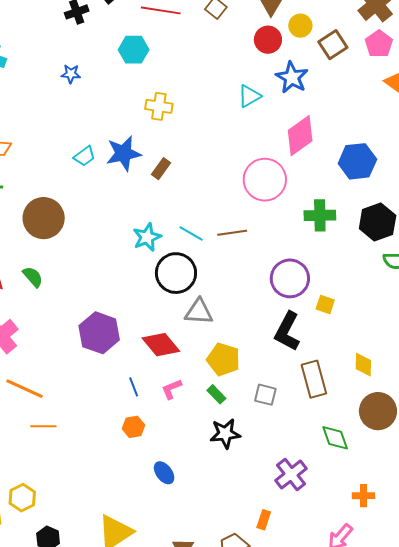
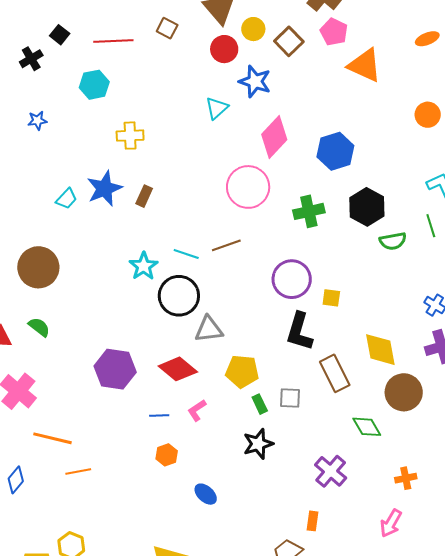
yellow diamond: (363, 365) -> (380, 350), size x1.5
blue line: (134, 387) -> (159, 416), turned -60
green rectangle: (216, 394) -> (260, 404), moved, turned 30

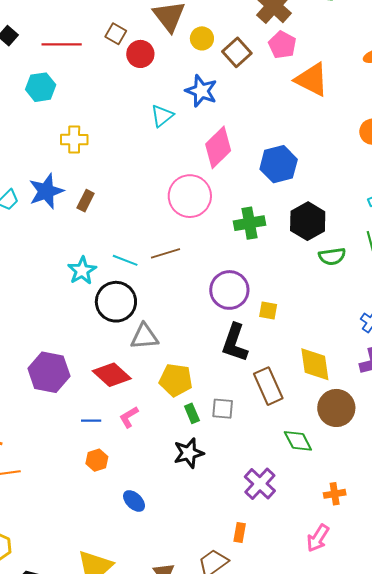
red circle: (224, 49) -> (140, 54), moved

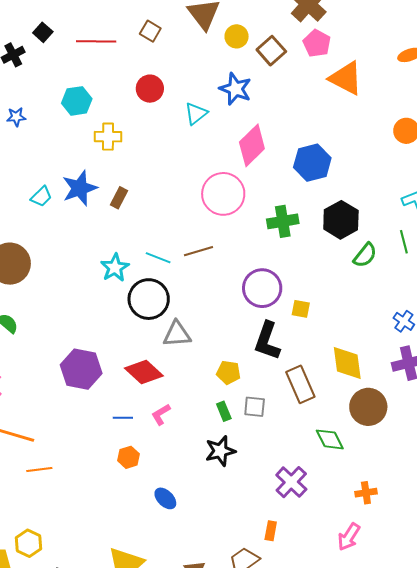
red circle: (140, 54) -> (150, 89), moved
cyan hexagon: (41, 87) -> (77, 101), moved
green semicircle: (332, 256) -> (365, 255), turned -44
yellow pentagon: (176, 380) -> (228, 372), moved, size x0.7

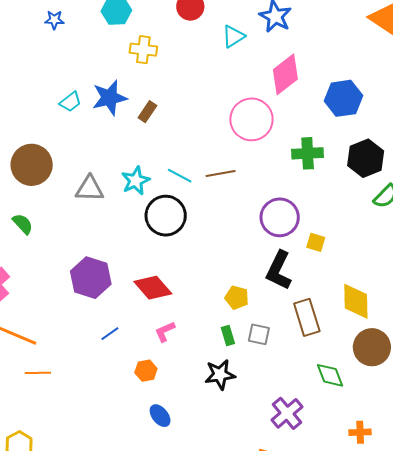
gray triangle: (177, 334) -> (90, 189), moved
blue line: (123, 418) -> (110, 334), moved, turned -42
orange hexagon: (128, 457) -> (146, 371), moved

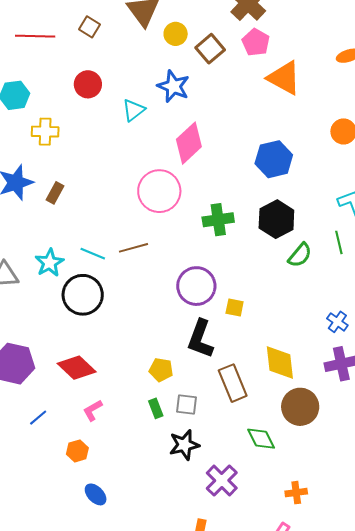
blue hexagon: (343, 98) -> (274, 159), moved
black star: (220, 374) -> (184, 445), moved

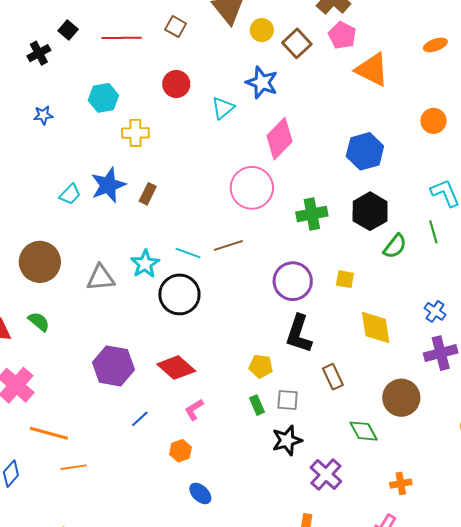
yellow square: (235, 308) -> (345, 279), moved
yellow diamond: (280, 363) -> (376, 327), moved
brown rectangle: (233, 383) -> (333, 377), size x0.7

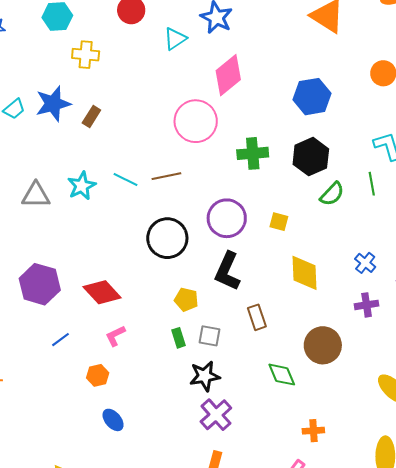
black circle: (179, 294) -> (167, 238), moved
purple cross: (441, 353) -> (367, 305), size x0.7
purple cross: (326, 474) -> (216, 415), moved

